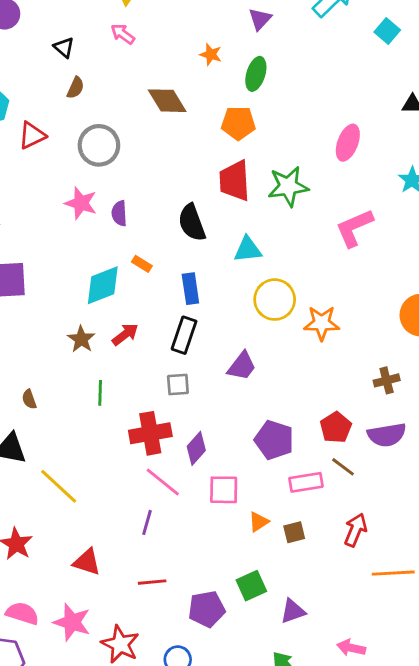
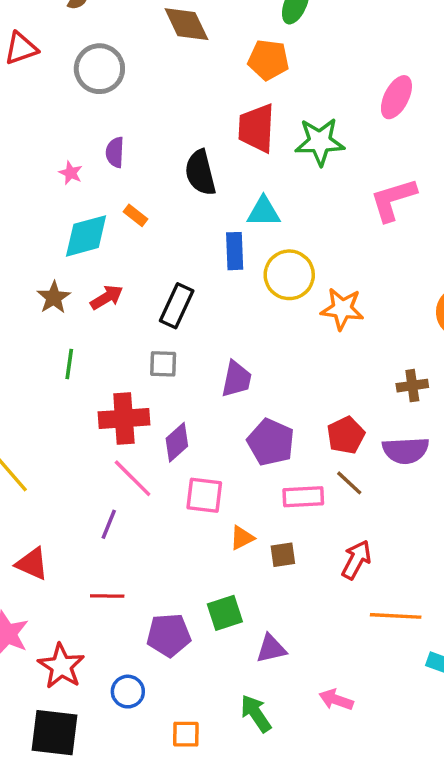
pink star: (81, 203) -> (71, 173), moved, size x0.6
blue rectangle: (190, 289) -> (235, 251), moved
purple trapezoid: (242, 366) -> (237, 379), moved, turned -32

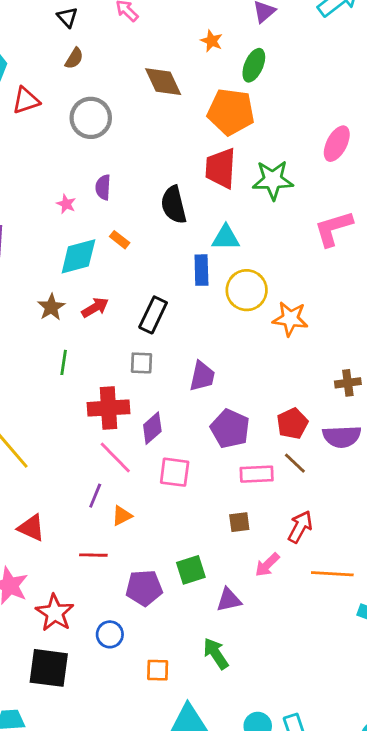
orange pentagon: (268, 60) -> (231, 112), size x1.4
orange triangle: (242, 538) -> (122, 516), moved
pink arrow: (336, 700) -> (267, 565), moved, turned -64

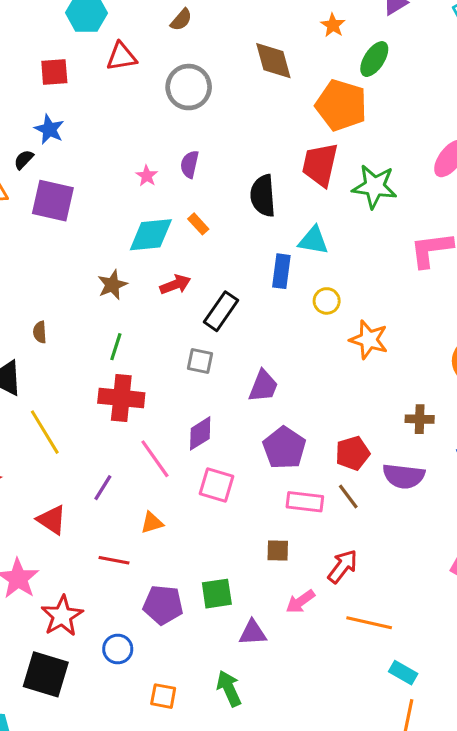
yellow circle: (247, 290) -> (327, 301), size x0.6
red arrow: (95, 307) -> (175, 285), moved
red cross: (109, 408) -> (121, 398), moved
purple line: (95, 496) -> (103, 488), moved

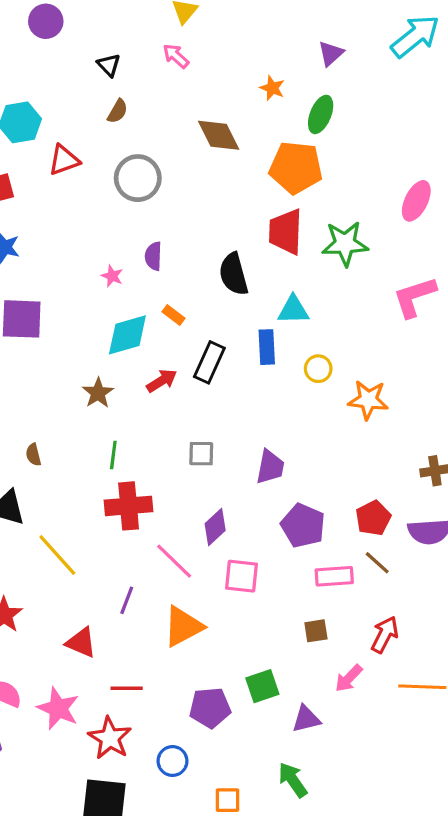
black rectangle: (221, 311) -> (209, 362), moved
orange triangle: (152, 523) -> (183, 627), size x1.8
red line: (114, 560) -> (127, 688), moved

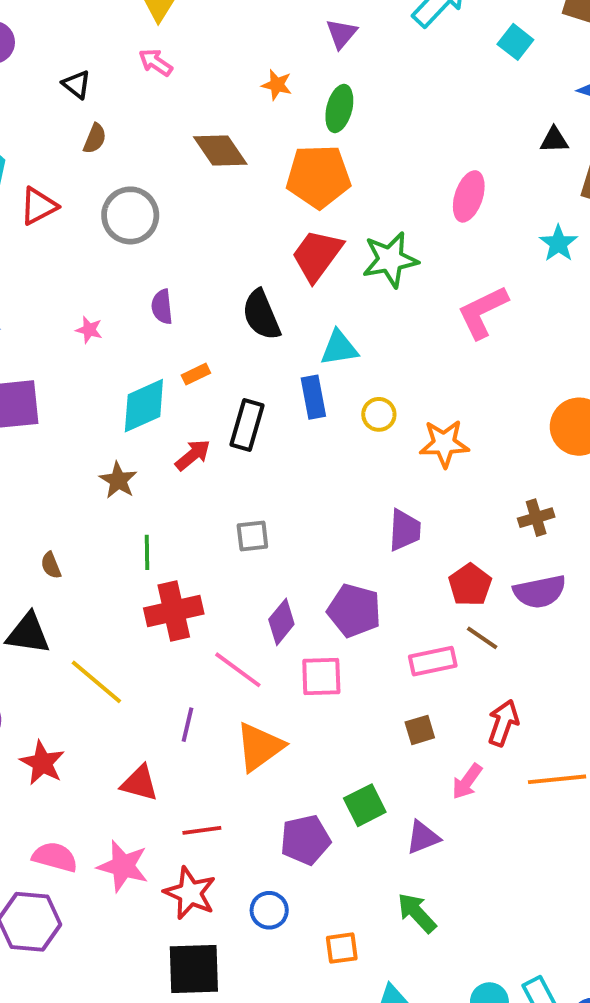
red trapezoid: (286, 232) -> (317, 255), turned 42
pink star: (112, 276) -> (89, 330), moved
orange rectangle: (173, 315) -> (196, 374), turned -55
purple trapezoid: (270, 467) -> (405, 530), moved
purple pentagon: (303, 526) -> (354, 611), moved

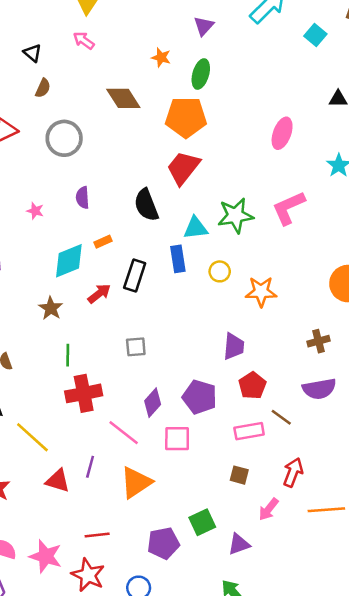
green star: (390, 260) -> (235, 216), moved
red pentagon: (470, 585) -> (252, 386), moved
brown square: (420, 730) -> (239, 475), turned 30
red triangle: (140, 783) -> (58, 481), moved

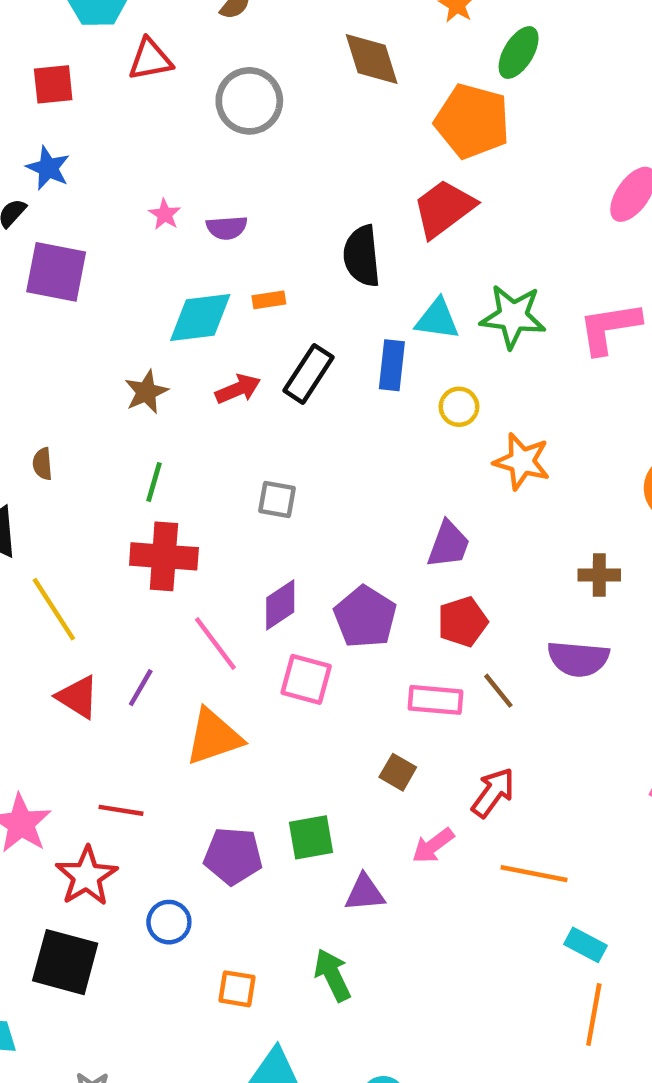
purple semicircle: (83, 198) -> (227, 228), moved, turned -105

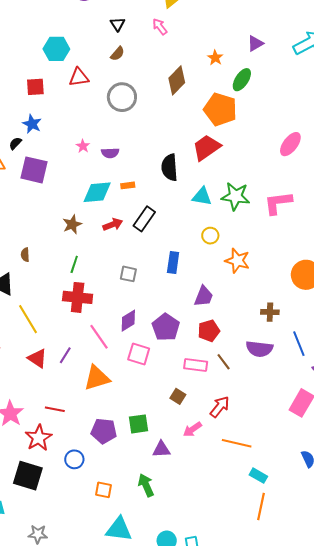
brown diamond: (372, 59) -> (177, 80), turned 60
blue rectangle: (392, 365) -> (173, 263), moved

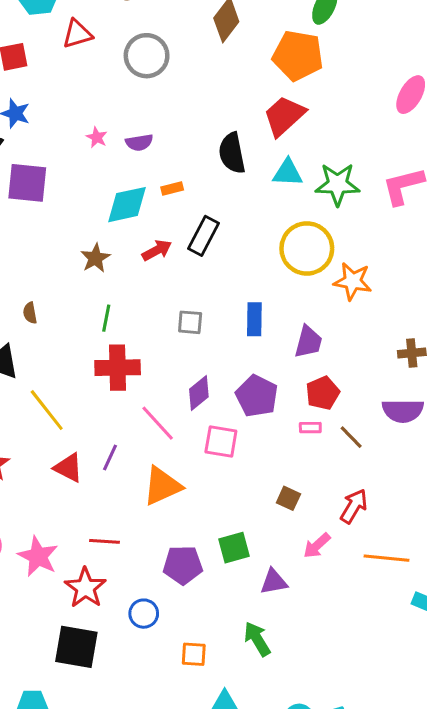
cyan triangle: (202, 197) -> (288, 173), moved
yellow circle: (210, 236) -> (307, 248), size x2.0
blue rectangle: (173, 263) -> (254, 319), moved
pink rectangle: (196, 365) -> (310, 428), moved, size x0.6

